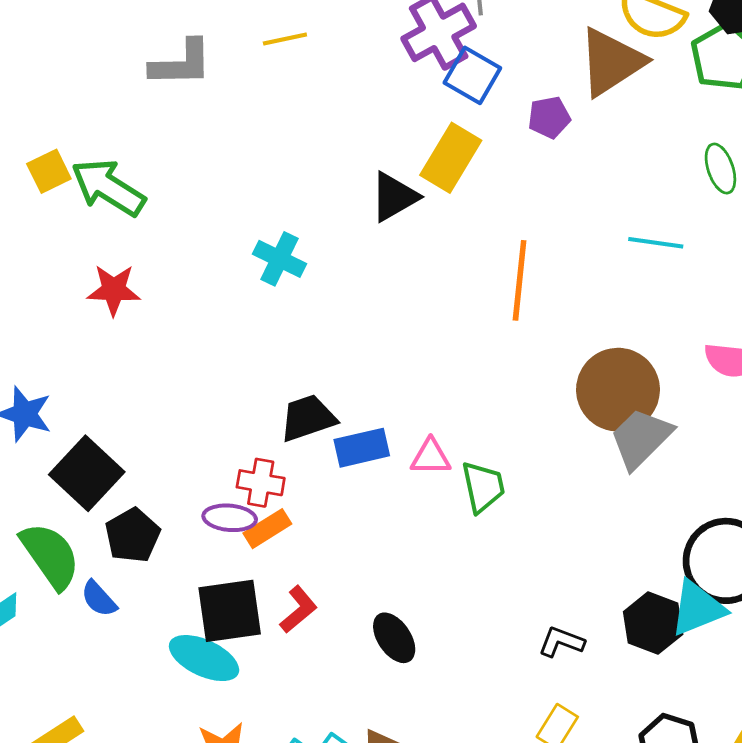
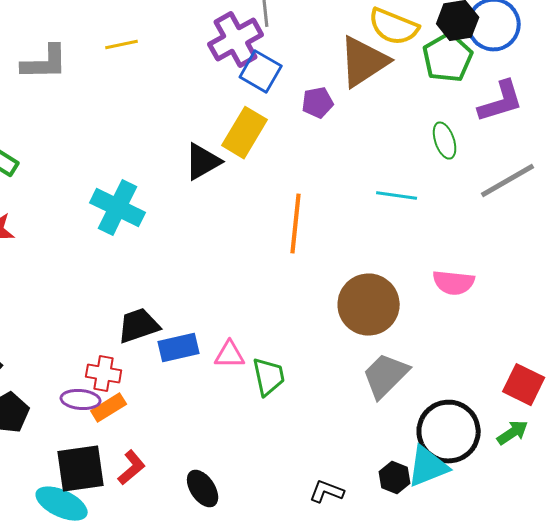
cyan cross: (280, 259) -> (118, 208), size x1.4
gray trapezoid: (641, 438) -> (386, 376), moved
black hexagon: (653, 623) -> (395, 478), size x0.7

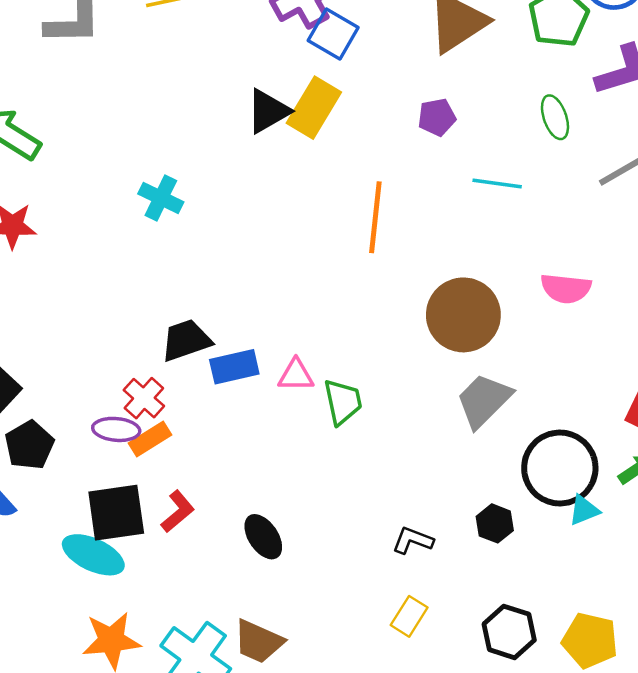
purple pentagon: (318, 103) -> (437, 117), moved
black triangle: (203, 162) -> (268, 111), moved
cyan cross: (118, 208) -> (161, 198), size x0.7
red cross: (104, 374) -> (144, 398), turned 32
cyan triangle: (428, 467) -> (584, 510), moved, size x0.6

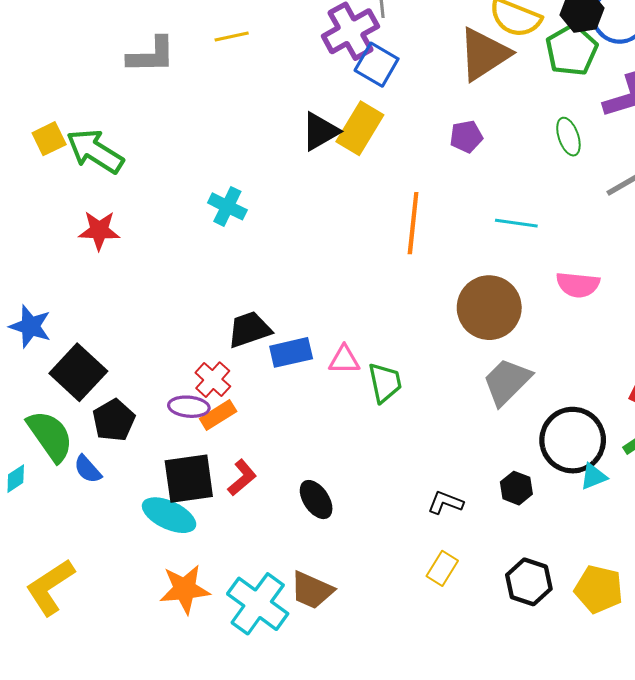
cyan line: (497, 184) -> (516, 223), moved

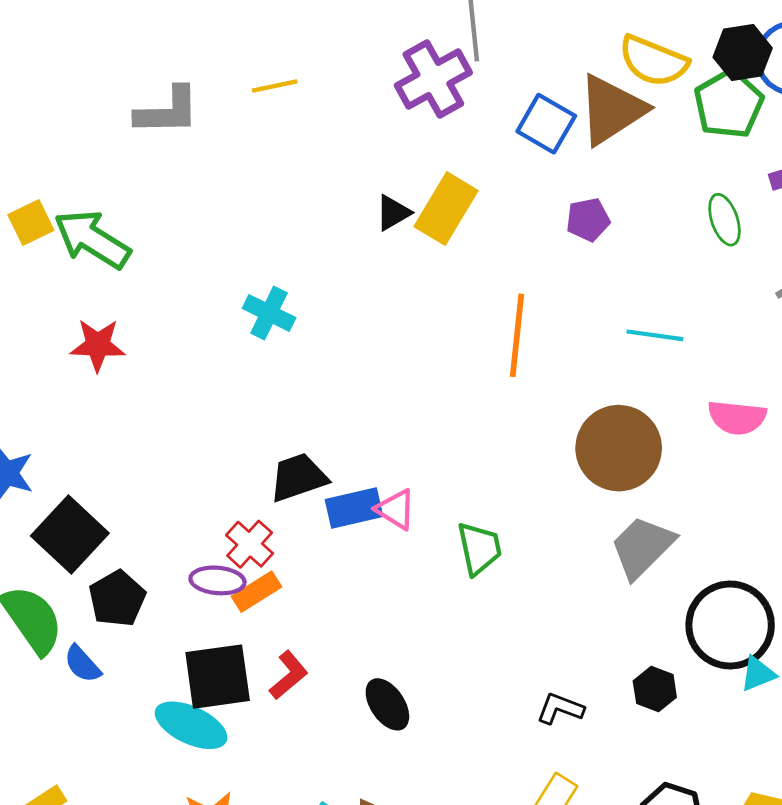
blue square: (377, 65) -> (546, 124), moved
black triangle: (320, 131) -> (393, 213), size x0.7
pink triangle: (344, 360) -> (396, 509), moved, turned 32

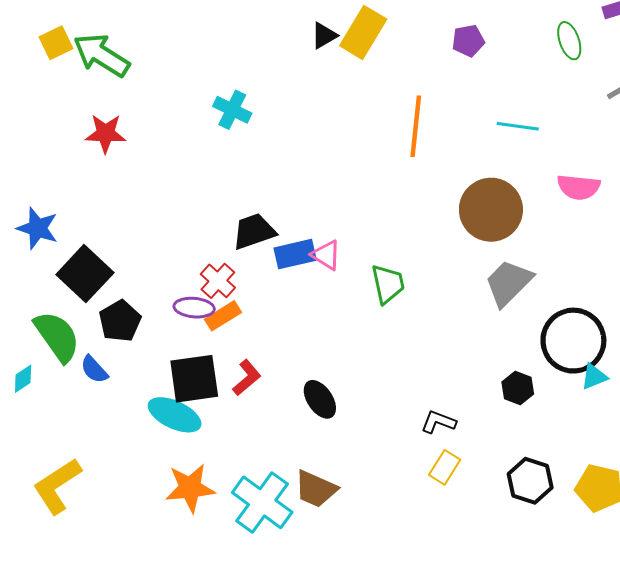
black L-shape: (560, 709) -> (438, 422), moved

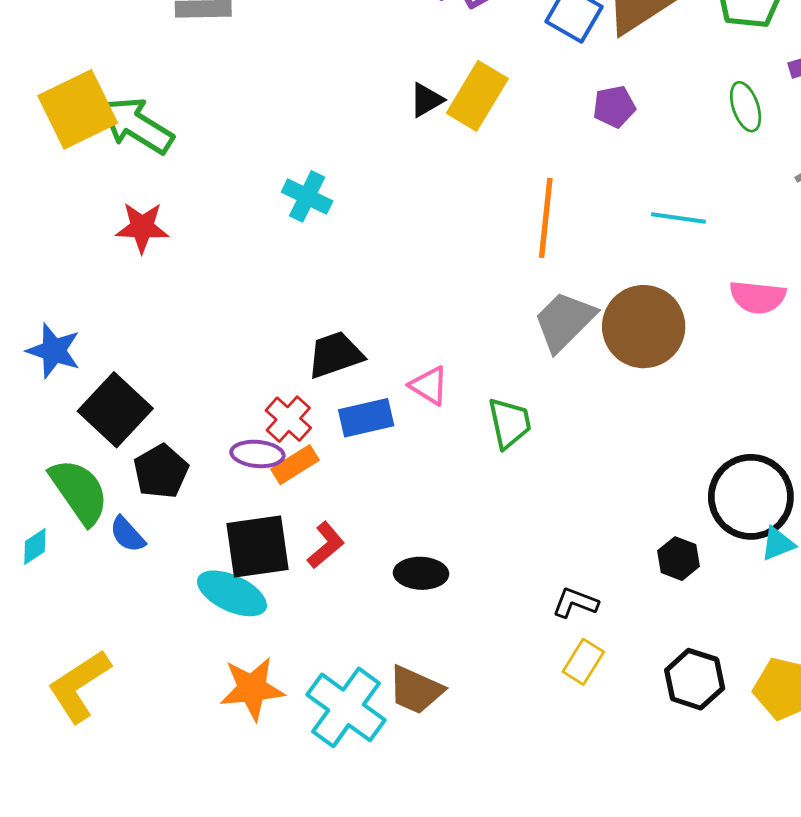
yellow square: (56, 43) -> (78, 109), size x1.8
blue rectangle: (295, 254) -> (366, 418), moved
gray trapezoid: (508, 283) -> (565, 321), moved
black ellipse: (320, 399) -> (421, 573), turned -54

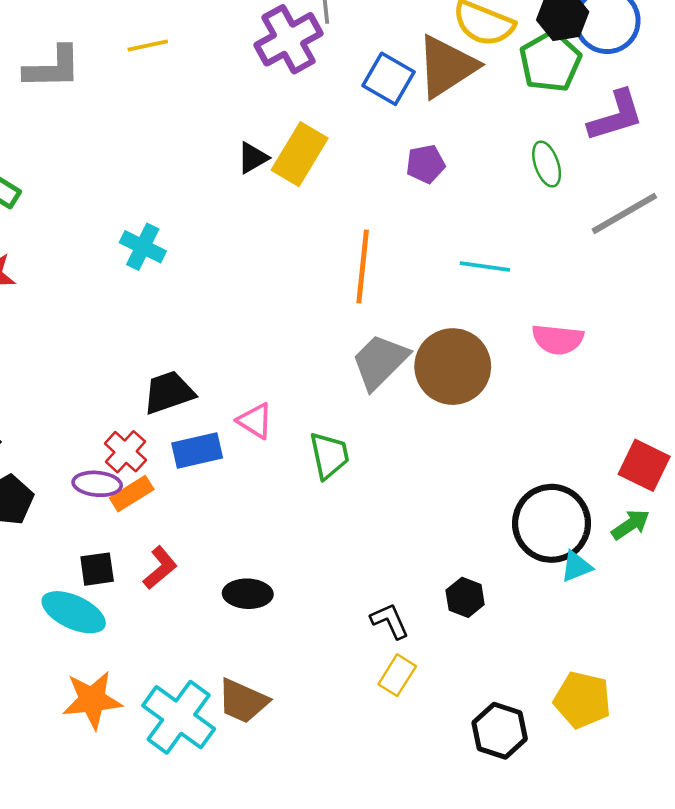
black square: (257, 546) -> (97, 569), size x0.6
black hexagon: (678, 559) -> (465, 597), moved
black L-shape: (575, 603) -> (390, 621), turned 45
black hexagon: (695, 679) -> (500, 731), moved

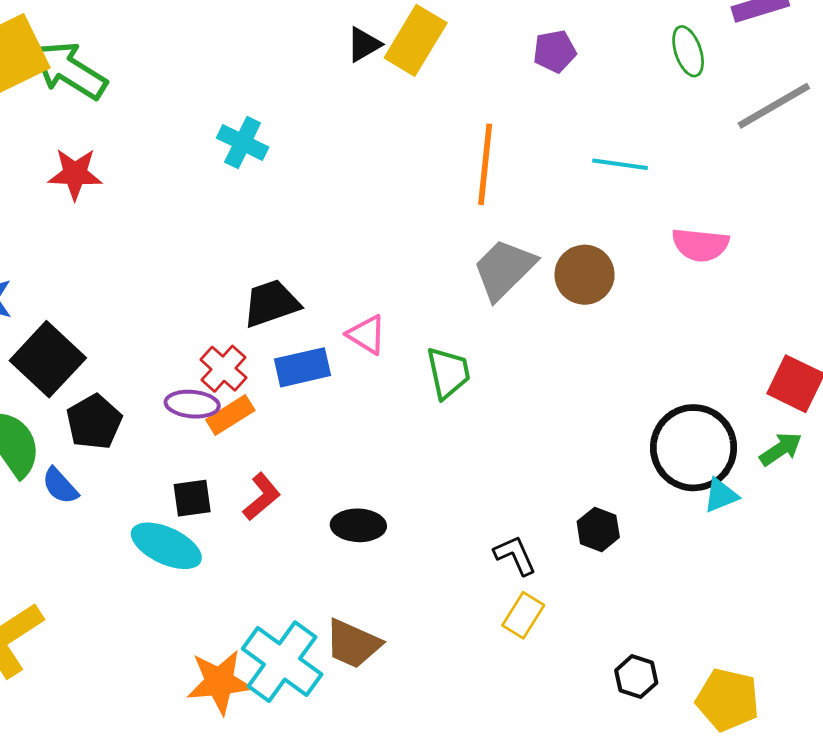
brown circle: (453, 367) -> (585, 275), size x0.7
orange star: (92, 700) -> (219, 682), moved
yellow pentagon: (582, 700) -> (728, 700), moved
black hexagon: (500, 731) -> (636, 677), size x0.7

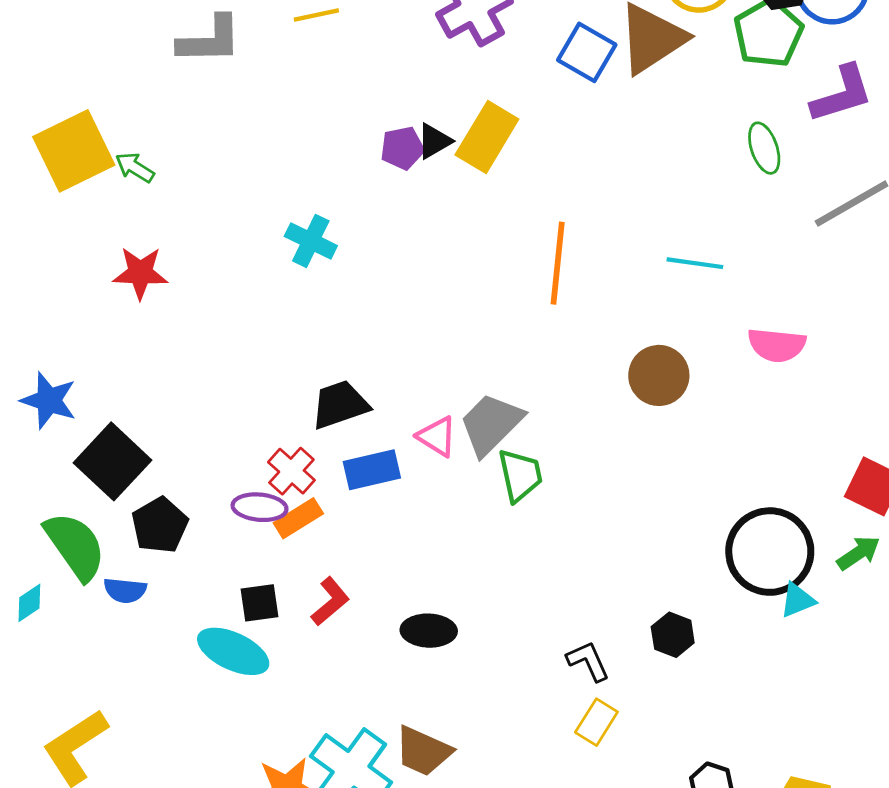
purple pentagon: (555, 51) -> (402, 148), moved
green arrow: (70, 70) -> (135, 167), size x0.5
gray trapezoid: (504, 269) -> (491, 424), moved
blue semicircle: (60, 486) -> (125, 590), turned -42

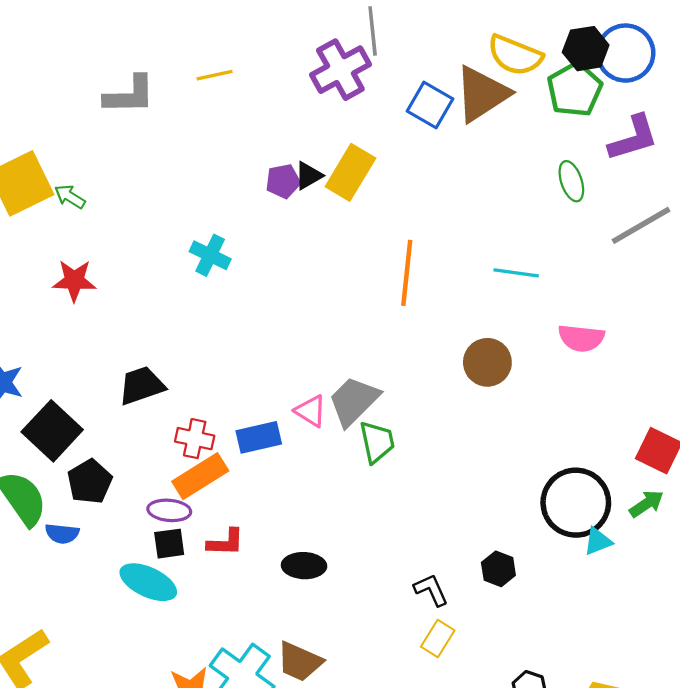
black trapezoid: (340, 405) -> (142, 386), moved
red cross: (291, 471) -> (195, 439), turned -30
purple ellipse: (260, 507) -> (169, 510), moved
orange rectangle: (298, 518) -> (200, 476), size x1.4
red L-shape: (330, 601) -> (226, 542), turned 42

